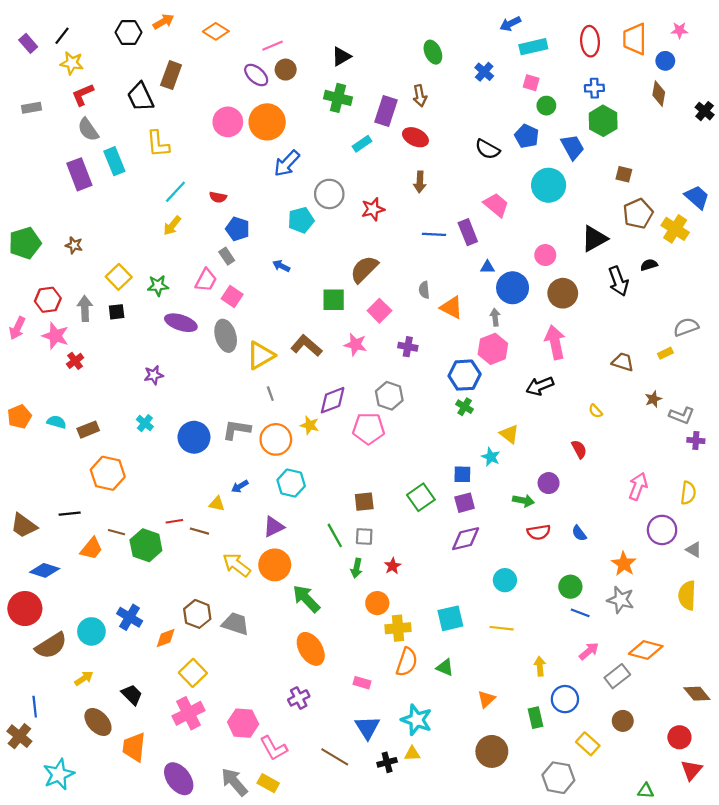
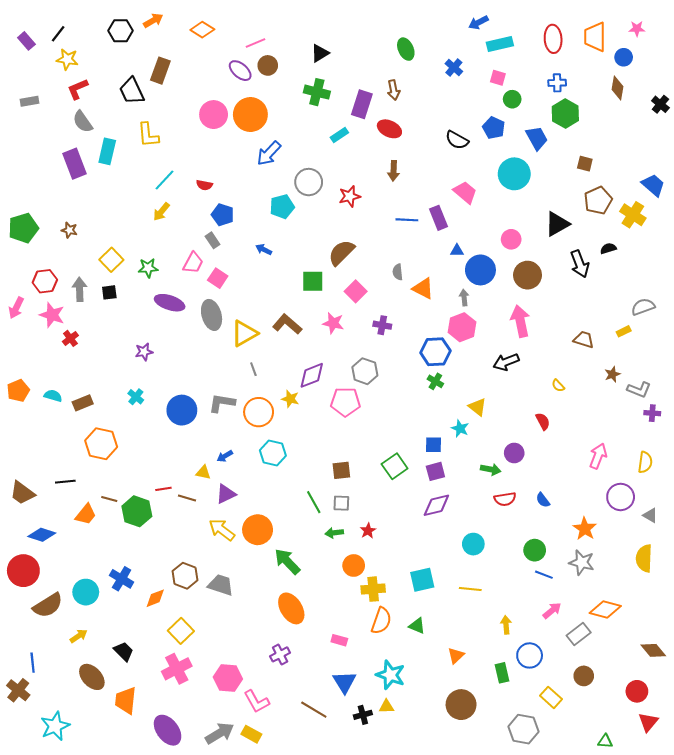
cyan rectangle: (114, 161) -> (107, 151), turned 35
purple triangle: (274, 527) -> (226, 494), moved
green arrow: (357, 568) -> (334, 533), turned 72
gray arrow: (234, 782) -> (220, 733), turned 100

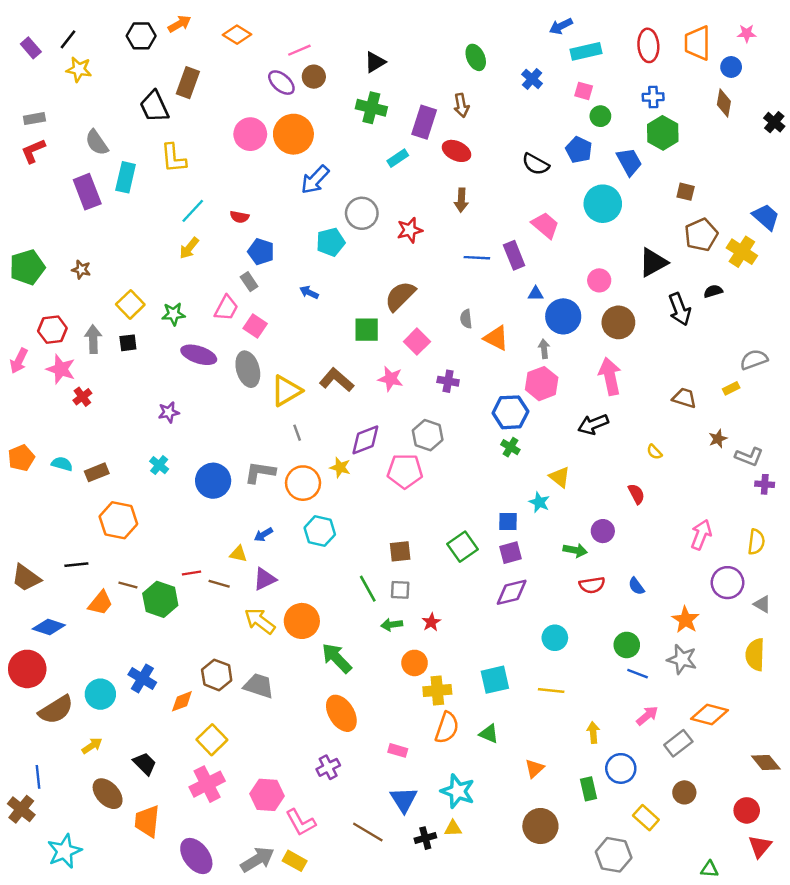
red L-shape: (78, 89) -> (33, 151), moved

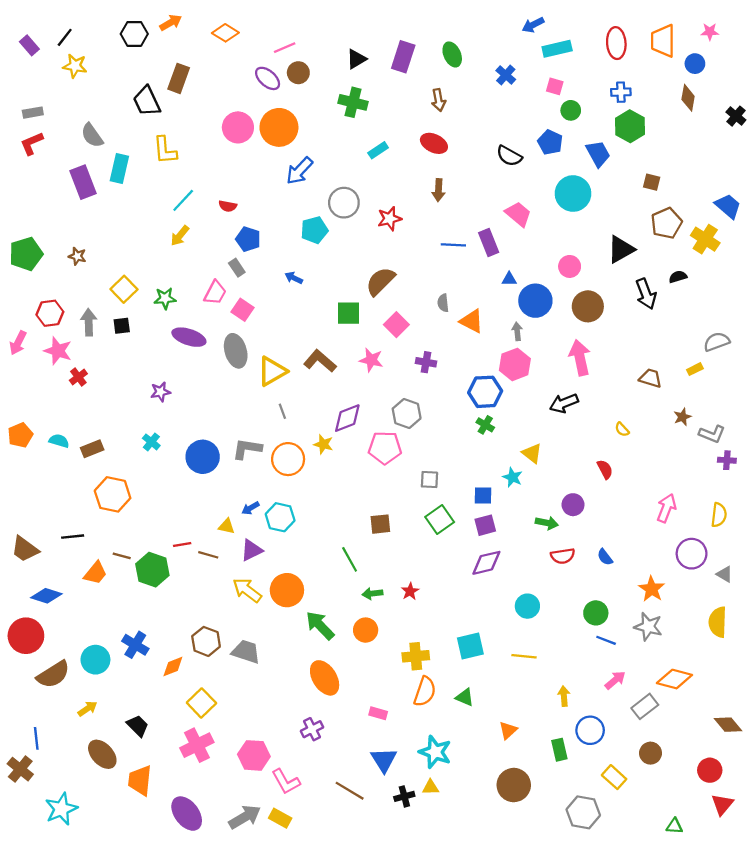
purple rectangle: (424, 122) -> (403, 57), moved
cyan hexagon: (320, 531) -> (280, 517), moved
gray square: (400, 590) -> (429, 480), moved
orange circle: (415, 663) -> (366, 630), moved

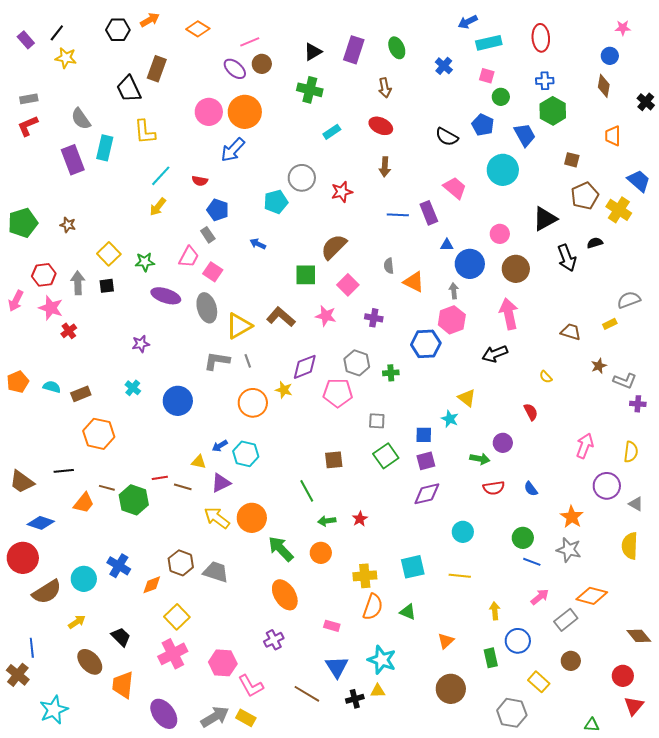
orange trapezoid: (663, 41) -> (613, 136), moved, size x0.7
blue arrow: (299, 171) -> (233, 150), moved
green cross: (485, 425) -> (391, 373), moved, turned -35
gray L-shape: (247, 449) -> (217, 361), moved

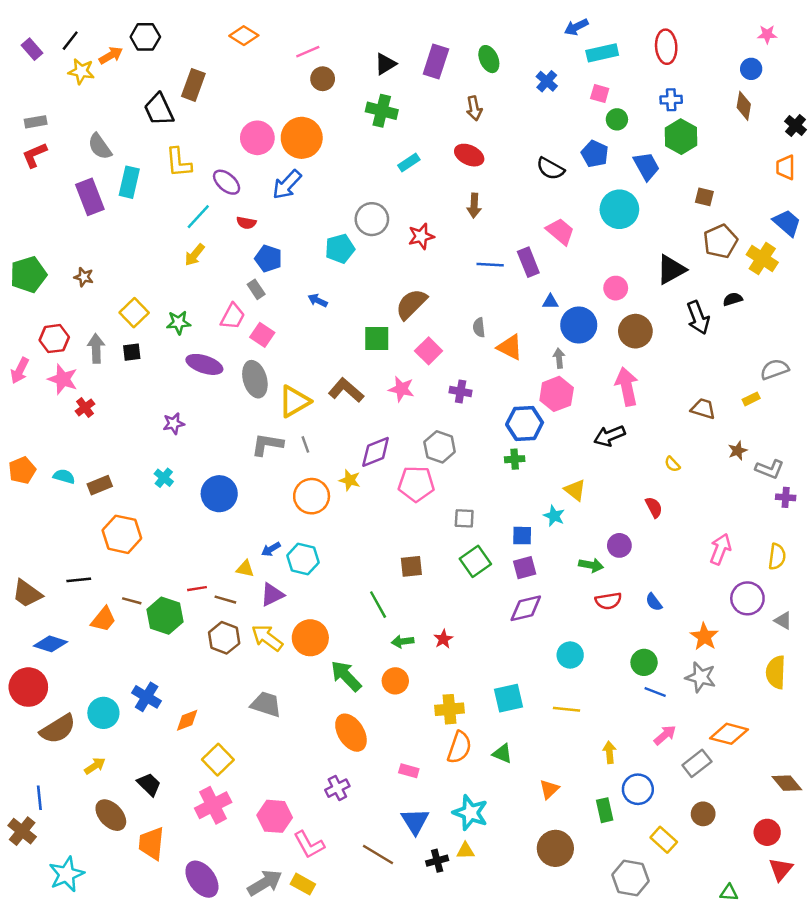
orange arrow: (150, 20) -> (111, 55), moved
purple ellipse: (235, 69) -> (227, 182), moved
orange trapezoid: (613, 136) -> (786, 167), moved
green cross: (391, 373) -> (515, 459), moved
brown hexagon: (181, 563) -> (224, 638), moved

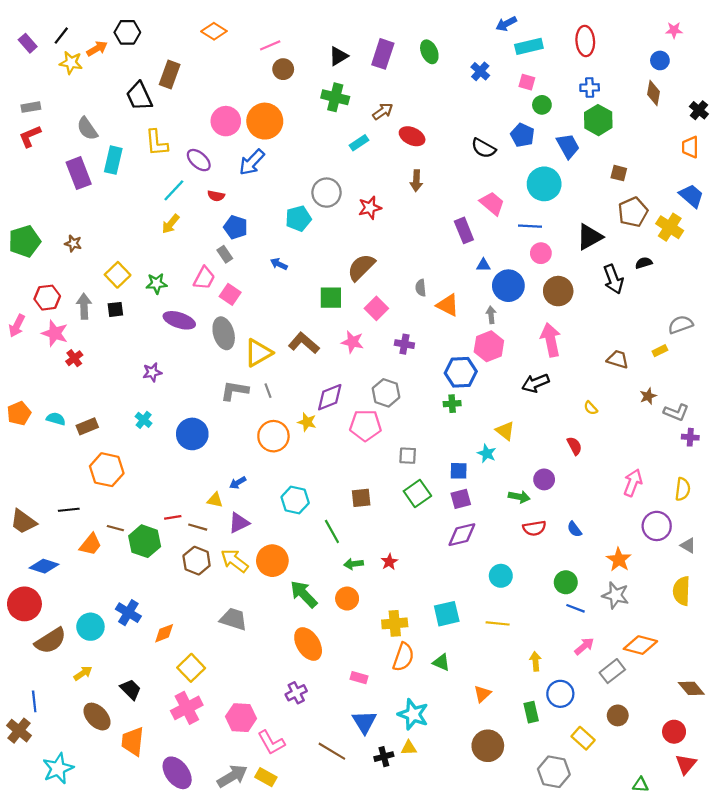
brown arrow: (474, 108) -> (383, 111), moved, turned -114
blue line: (490, 265) -> (530, 226), moved
cyan hexagon: (303, 559) -> (295, 500), moved

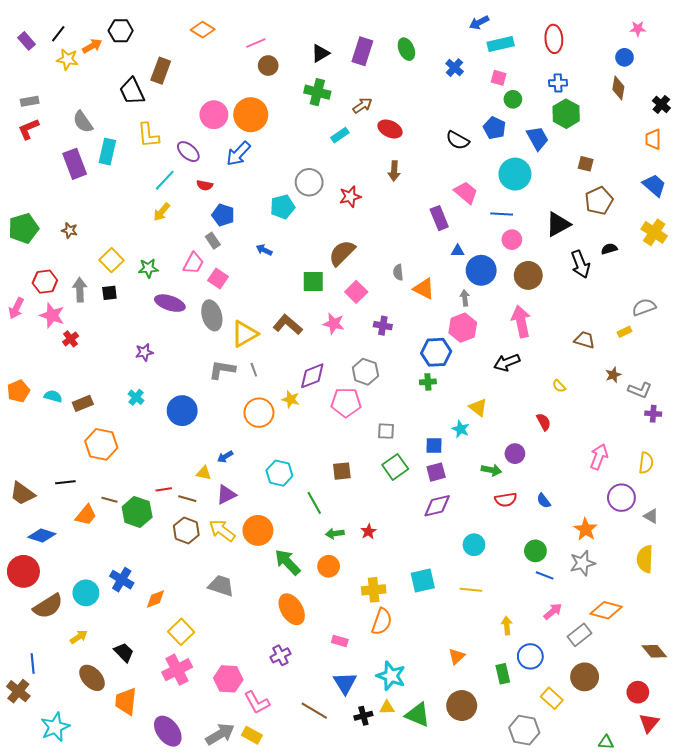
yellow cross: (670, 227) -> (654, 232), moved
gray star: (616, 595) -> (583, 563), turned -30
green triangle: (441, 662) -> (418, 715), moved, size x1.5
brown circle: (618, 715) -> (585, 677), size x1.4

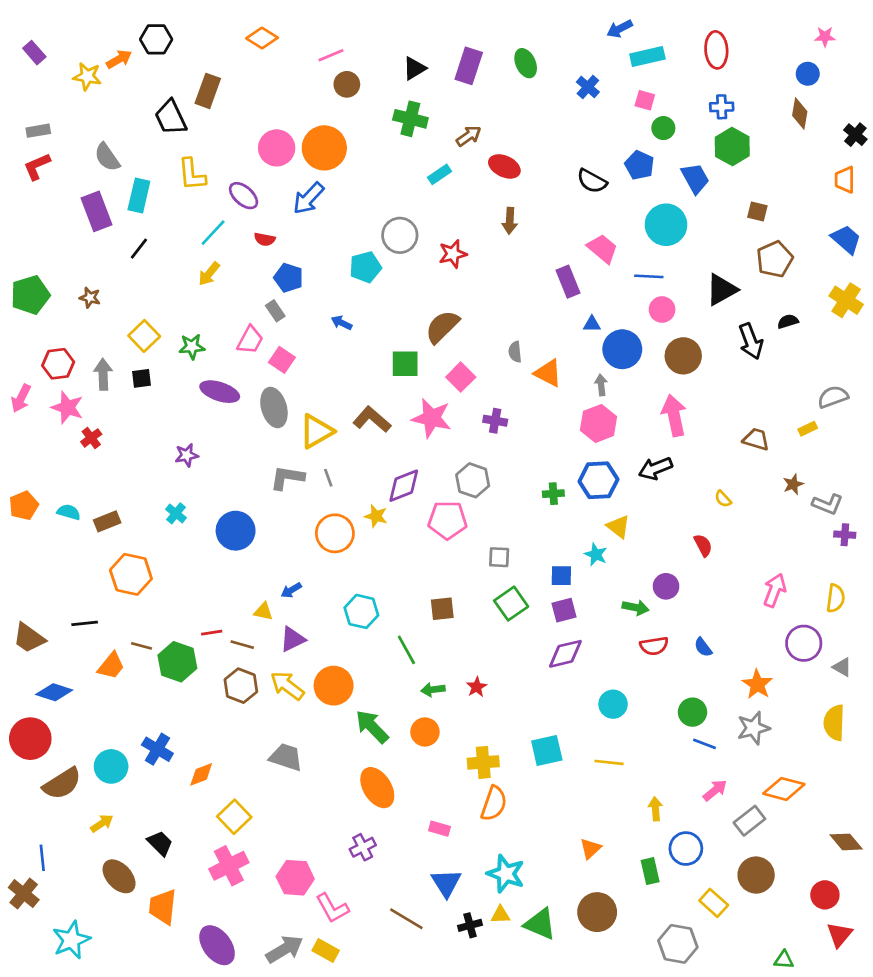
black line: (58, 34) -> (139, 249), moved
pink star: (334, 324) -> (432, 418), size x1.4
blue hexagon: (436, 352) -> (598, 480), moved

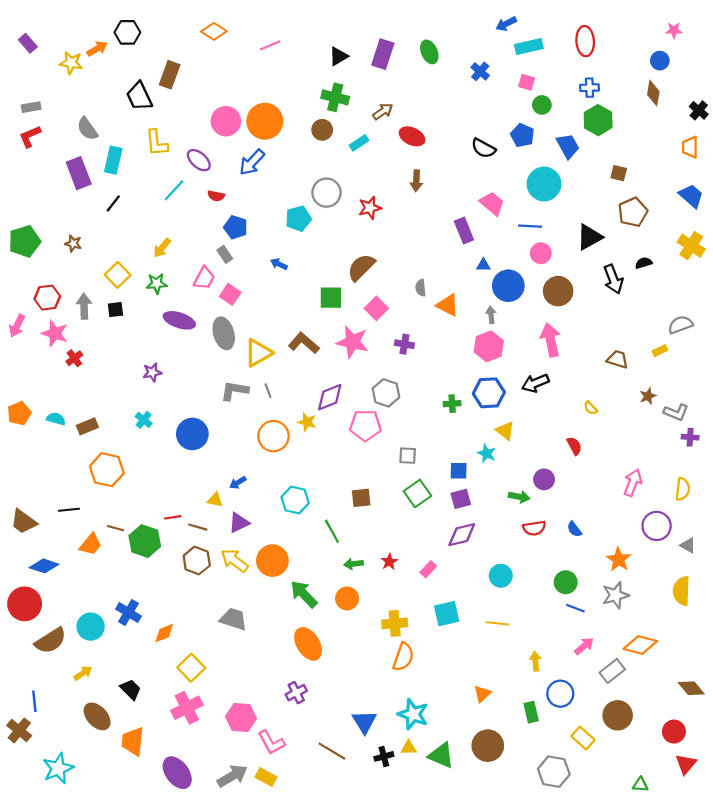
brown circle: (347, 84) -> (322, 130), moved
yellow arrow: (209, 274) -> (162, 248), moved
pink rectangle: (440, 829) -> (428, 569), moved, turned -63

